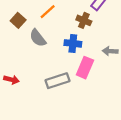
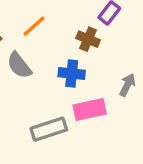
gray arrow: (110, 51) -> (127, 85), turned 112
pink rectangle: (85, 68) -> (90, 110), turned 55

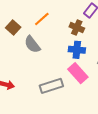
blue cross: (72, 74) -> (77, 50), moved
pink rectangle: (90, 110) -> (78, 73), turned 60

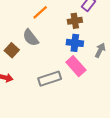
brown square: (13, 27) -> (12, 50), moved
brown cross: (77, 27) -> (75, 21), turned -32

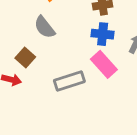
brown square: (12, 50) -> (25, 58), moved

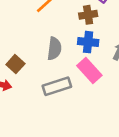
gray semicircle: (45, 27) -> (54, 49), moved, turned -135

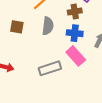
gray semicircle: (54, 49) -> (48, 26), moved
brown square: (15, 64) -> (17, 27), moved, turned -32

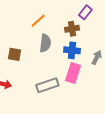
brown square: (17, 27) -> (15, 54), moved
pink rectangle: (76, 56) -> (73, 73), turned 60

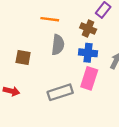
orange line: (38, 21) -> (50, 19), turned 49
brown cross: (72, 29) -> (88, 29), turned 32

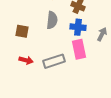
pink rectangle: (89, 78) -> (79, 49), turned -30
red arrow: (11, 91) -> (26, 60), moved

